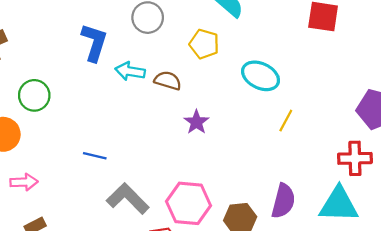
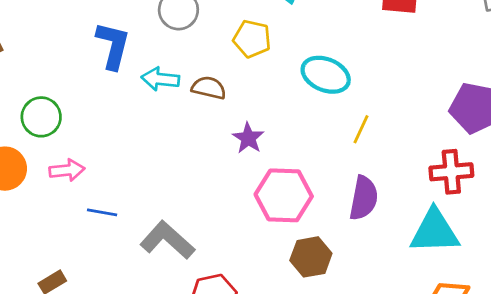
blue line: (95, 156) -> (102, 212), moved
pink arrow: (24, 182) -> (67, 170), moved
purple semicircle: (283, 201) -> (364, 198), moved
pink hexagon: (189, 203) -> (284, 195), moved

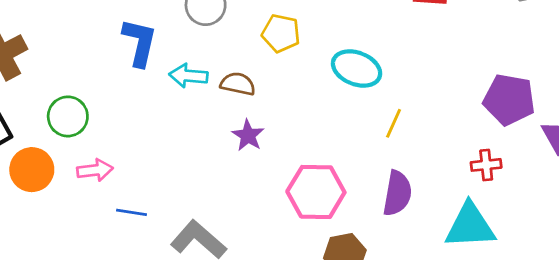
purple star: (248, 138) -> (248, 135), moved
red cross: (451, 172) -> (486, 165), size x0.7

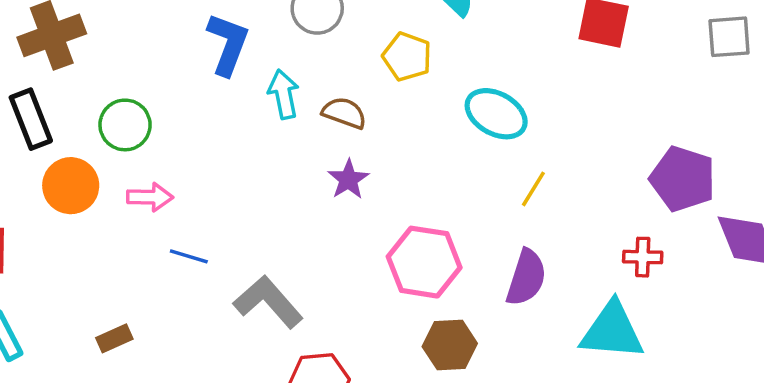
cyan arrow: (188, 76) -> (284, 94), turned 66

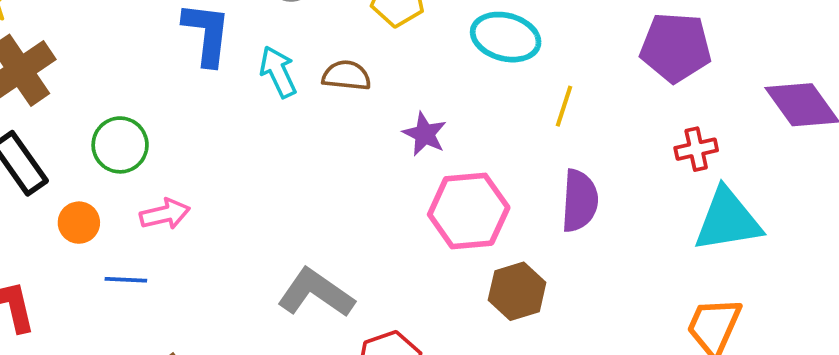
purple star: (348, 179) -> (425, 134), moved
purple pentagon: (683, 179) -> (676, 47), moved
orange circle: (71, 186) -> (79, 223), size x0.7
blue line: (189, 256) -> (126, 280), moved
cyan triangle: (612, 331) -> (728, 220), moved

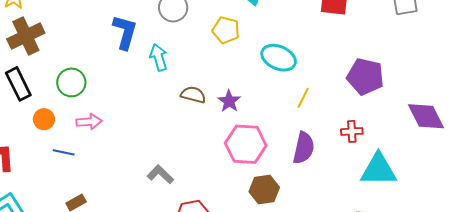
brown semicircle: (346, 76) -> (193, 95), moved
red cross: (696, 149) -> (352, 131), moved
gray L-shape: (316, 293) -> (160, 174), size x0.7

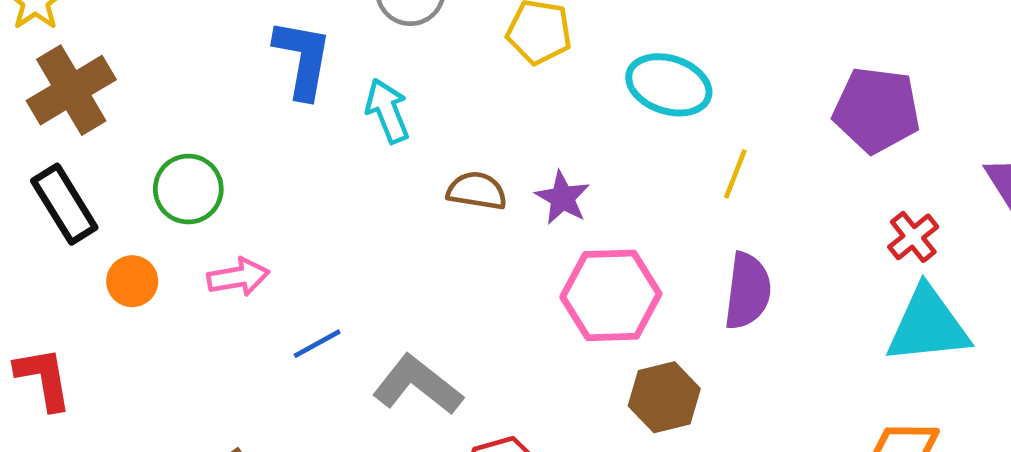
red cross: (352, 131) -> (913, 237), moved, turned -30
blue line: (64, 152) -> (317, 344), moved, turned -35
gray L-shape: (160, 174) -> (417, 385), size x1.4

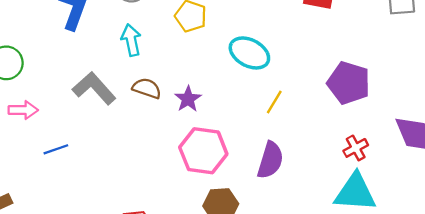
cyan arrow: (387, 111) -> (131, 40), moved
gray L-shape: (417, 385) -> (94, 88), moved

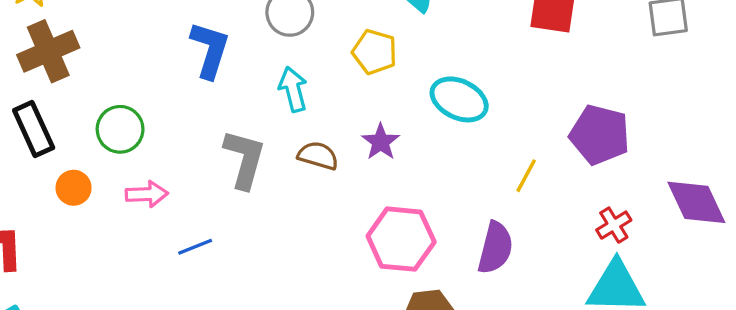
gray L-shape: (94, 88) -> (244, 159), turned 60
purple star: (188, 99) -> (381, 142), moved
yellow line: (274, 102) -> (526, 176), moved

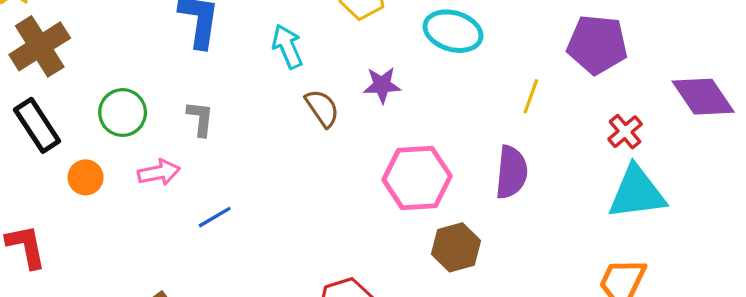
purple star: (381, 142) -> (382, 85), turned -30
brown semicircle: (318, 156) -> (322, 108), turned 48
gray L-shape: (244, 159) -> (200, 119), moved, size x0.6

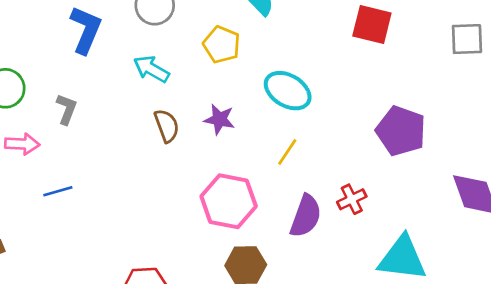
cyan arrow: (287, 46) -> (151, 69), turned -51
yellow line: (531, 96) -> (287, 152), moved
red cross: (625, 132) -> (352, 199), moved

